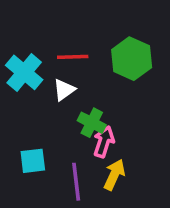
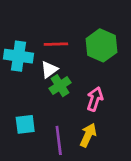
cyan cross: (24, 72) -> (19, 56), turned -32
green cross: (92, 123) -> (60, 86), moved, turned 30
pink arrow: (104, 142) -> (95, 99), moved

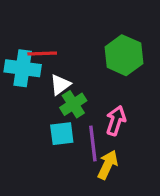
red line: (56, 44) -> (42, 54), moved
cyan square: (25, 124) -> (62, 134), moved
purple line: (59, 140) -> (93, 143), moved

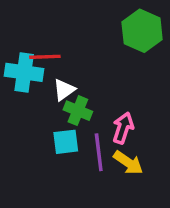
green hexagon: (124, 55) -> (142, 31), moved
green cross: (73, 104) -> (78, 111), turned -35
yellow arrow: (108, 165) -> (128, 163), moved, turned 100

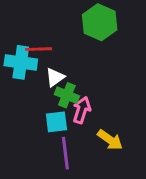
green hexagon: (142, 31) -> (100, 22), moved
pink arrow: (123, 128) -> (82, 110), moved
purple line: (99, 152) -> (65, 153), moved

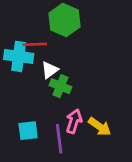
green hexagon: (100, 22) -> (65, 20), moved
pink arrow: (82, 110) -> (74, 121), moved
cyan square: (56, 122) -> (28, 131), moved

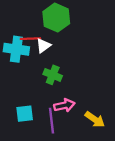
white triangle: (50, 70) -> (43, 46), moved
pink arrow: (74, 121) -> (64, 105), turned 60
yellow arrow: (100, 127) -> (95, 119), moved

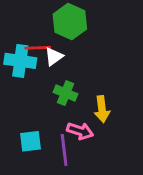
pink arrow: (64, 105) -> (80, 131), turned 30
yellow arrow: (95, 119) -> (102, 109), moved, turned 48

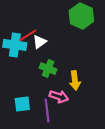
green hexagon: (70, 22) -> (81, 16), moved
red line: (38, 48) -> (28, 35), turned -30

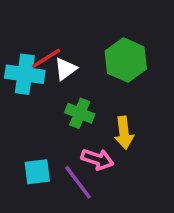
green hexagon: (81, 16) -> (126, 60), moved
purple line: (47, 110) -> (78, 182), turned -30

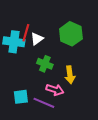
red line: (46, 58) -> (26, 33), turned -42
purple line: (78, 182) -> (44, 103), turned -30

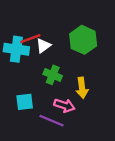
red line: (26, 33) -> (30, 39), turned 54
cyan square: (21, 97) -> (25, 102), moved

